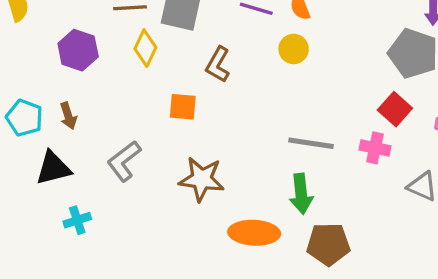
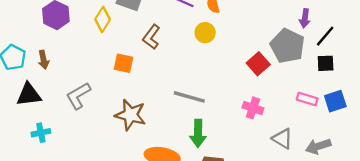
red square: (395, 109) -> (258, 64), moved
gray line: (311, 143) -> (189, 97), moved

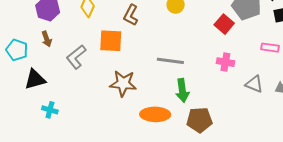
brown arrow: (44, 60) -> (47, 39), moved
orange square: (123, 63) -> (111, 41), size x1.4
gray L-shape: (78, 96) -> (76, 57), moved
cyan cross: (41, 133) -> (50, 110), turned 35

